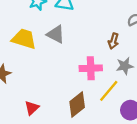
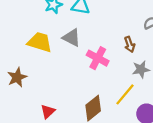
brown arrow: (113, 41) -> (130, 44), turned -35
pink cross: (91, 68) -> (98, 58), moved, turned 30

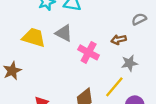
brown arrow: (130, 44) -> (119, 40), turned 96

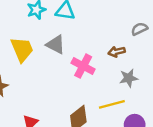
yellow trapezoid: (34, 37) -> (22, 49), turned 50
yellow line: (114, 87) -> (112, 104), turned 35

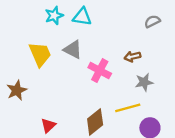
gray semicircle: (139, 29) -> (152, 21), moved

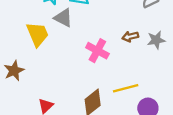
gray triangle: (73, 49) -> (63, 18), moved
gray star: (144, 82) -> (156, 40), moved

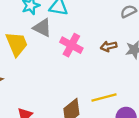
pink cross: (97, 51) -> (71, 45), moved

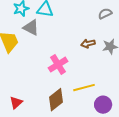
pink cross: (71, 45) -> (58, 65), moved, turned 30

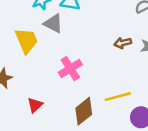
pink cross: (58, 65) -> (70, 69), moved
red triangle: (16, 103) -> (35, 105), moved

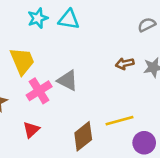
gray triangle: (53, 23) -> (68, 80), moved
pink cross: (70, 69) -> (39, 91), moved

